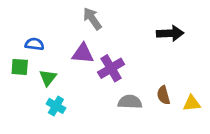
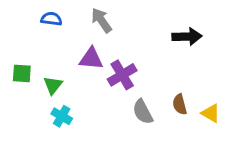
blue semicircle: (34, 44) -> (51, 19), moved
gray semicircle: (130, 102) -> (143, 112), turned -120
yellow triangle: (192, 103) -> (211, 113), turned 36

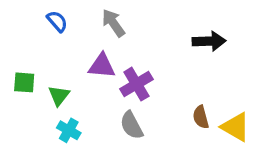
blue semicircle: (51, 19) -> (57, 21), turned 42
gray semicircle: (143, 112) -> (131, 125), moved
yellow triangle: (211, 113) -> (235, 127), size x1.4

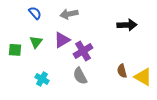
gray arrow: (113, 23) -> (69, 14), turned -66
purple triangle: (102, 66) -> (62, 40), turned -36
green triangle: (59, 96) -> (36, 42), moved

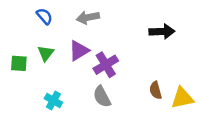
yellow triangle: (143, 77) -> (182, 98), turned -42

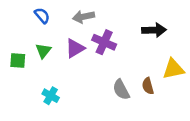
purple cross: (106, 65) -> (104, 42), moved, turned -35
gray semicircle: (102, 97) -> (121, 90), moved
yellow triangle: (182, 98) -> (173, 69), moved

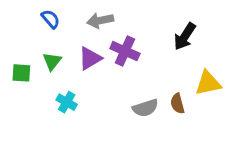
black arrow: (154, 30) -> (185, 36), turned 125
gray semicircle: (121, 90) -> (145, 108), turned -80
cyan cross: (51, 96) -> (67, 102), moved

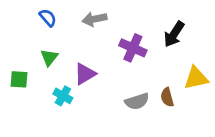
purple cross: (125, 51) -> (133, 48), moved
purple triangle: (90, 58) -> (85, 74), moved
green square: (21, 73) -> (19, 79), moved

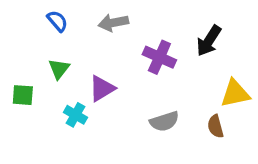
brown semicircle: (167, 97) -> (215, 126), moved

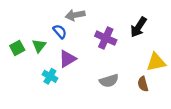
blue semicircle: (57, 21) -> (60, 31), moved
green square: (23, 95) -> (17, 48), moved, turned -32

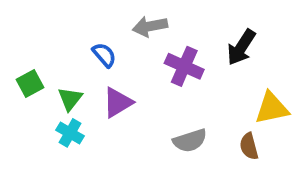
gray arrow: (75, 15) -> (150, 26), moved
green triangle: (39, 46) -> (70, 99), moved
cyan cross: (50, 76) -> (70, 133), moved

